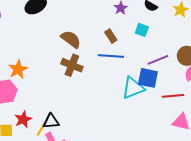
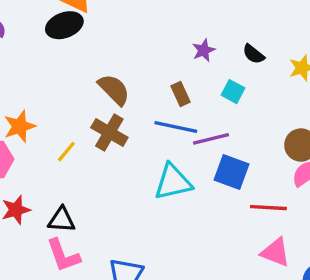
purple line: (158, 60) -> (211, 139), moved
cyan triangle: (133, 88) -> (173, 182), moved
yellow line: (41, 129) -> (66, 152), moved

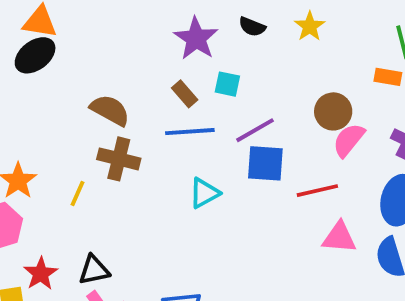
purple star: (204, 50) -> (196, 38), size x1.6
cyan square: (233, 92) -> (227, 84), moved
purple line: (211, 139) -> (255, 130), moved
cyan triangle: (173, 182) -> (204, 193), size x0.7

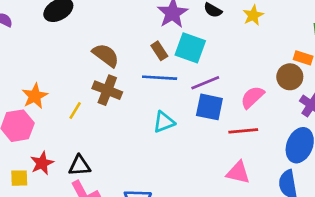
cyan square: (227, 84) -> (190, 48), size x1.6
brown circle: (333, 111) -> (290, 77), moved
pink semicircle: (349, 140) -> (252, 97), moved
pink triangle: (339, 237) -> (238, 173), moved

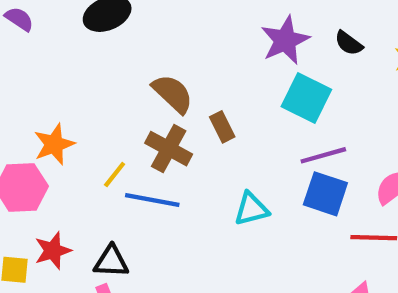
brown rectangle: (159, 51) -> (222, 127), moved
blue line: (160, 78) -> (152, 200), moved

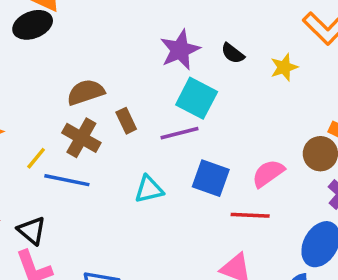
brown semicircle: (173, 94) -> (86, 92), turned -63
purple line: (323, 155) -> (179, 133), moved
black triangle: (111, 261) -> (32, 230), turned 36

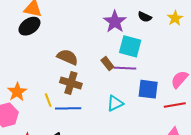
brown semicircle: (86, 92) -> (68, 57), turned 55
brown rectangle: (126, 121) -> (107, 64), moved
purple line: (179, 133) -> (125, 68), turned 30
yellow line: (36, 158) -> (48, 100), turned -48

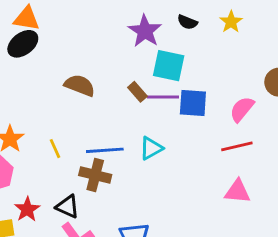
brown cross: (71, 83) -> (95, 175), moved
blue square: (148, 89) -> (193, 103), moved
blue line: (68, 108) -> (105, 150), moved

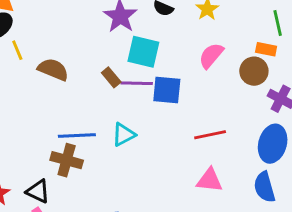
pink semicircle: (242, 109) -> (211, 56), moved
yellow line: (55, 149) -> (17, 50), moved

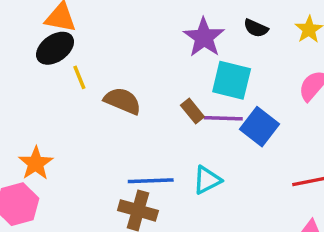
blue square: (167, 90) -> (260, 127), turned 32

